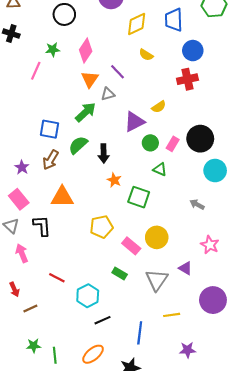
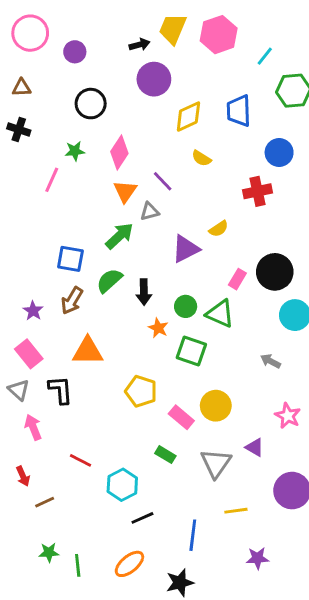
blue circle: (193, 51) -> (279, 152), moved
green circle: (150, 143) -> (186, 306), moved
green triangle: (160, 169) -> (220, 314), size x1.5
yellow pentagon: (101, 227) -> (141, 391), turned 30

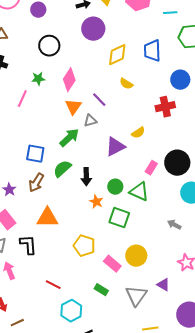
cyan line: (265, 56) -> (170, 13), turned 48
red line: (81, 460) -> (53, 285), moved

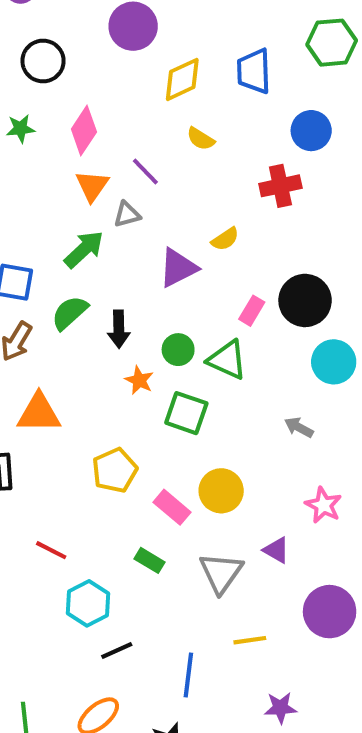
yellow pentagon: (84, 246) -> (115, 470), turned 30

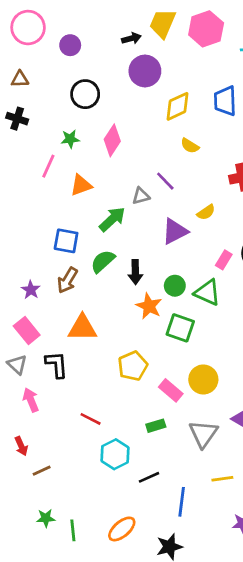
purple line: (145, 172) -> (165, 181), moved
orange triangle: (92, 186) -> (81, 185), moved, turned 35
orange star: (139, 380) -> (149, 306), size x1.4
green rectangle: (149, 560) -> (156, 426), turned -48
black line: (117, 650) -> (149, 477), moved

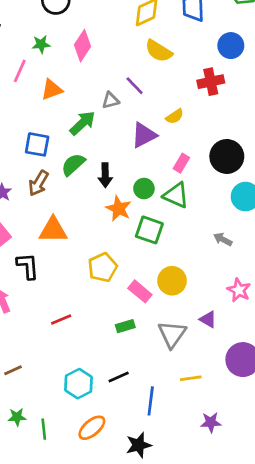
yellow semicircle: (190, 146) -> (159, 51), size x1.5
pink rectangle: (224, 260) -> (181, 163), moved
red line: (91, 419) -> (61, 319), turned -50
cyan hexagon: (115, 454) -> (78, 384), moved

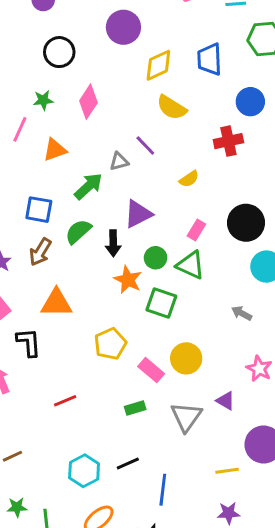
purple triangle: (144, 135) -> (138, 214), moved
yellow line: (191, 378) -> (227, 471), moved

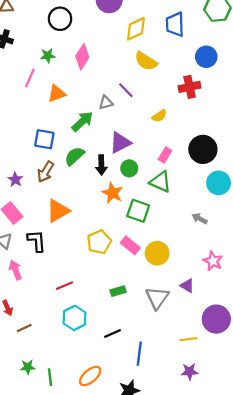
green circle: (156, 258) -> (129, 168), moved
orange triangle: (56, 303) -> (58, 211), turned -30
pink rectangle: (151, 370) -> (130, 245), moved
cyan hexagon: (84, 471) -> (75, 318), moved

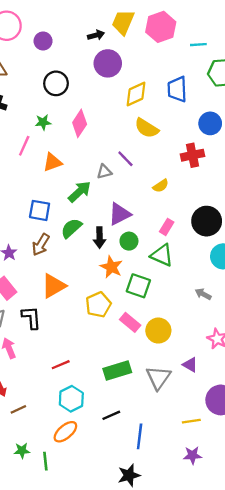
yellow pentagon: (99, 242) -> (98, 305), moved
green rectangle: (118, 291) -> (117, 371), size x1.6
orange ellipse: (90, 376) -> (65, 432), moved

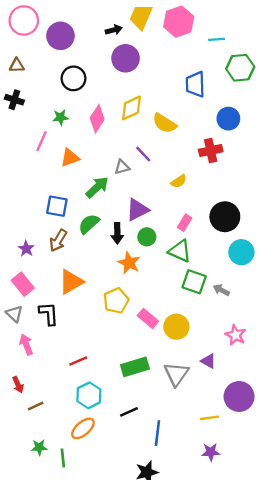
purple circle: (43, 41) -> (60, 36), size x1.5
yellow diamond: (136, 94) -> (131, 108), moved
green square: (138, 286) -> (194, 282), moved

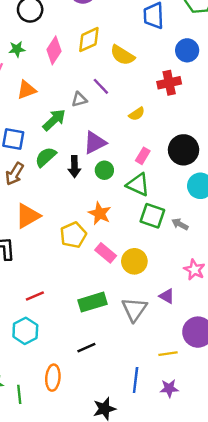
orange star: (129, 263) -> (100, 213), moved
cyan hexagon: (89, 395) -> (25, 331), moved
orange ellipse: (83, 428) -> (53, 378), moved, turned -45
blue line: (157, 433) -> (136, 380), moved

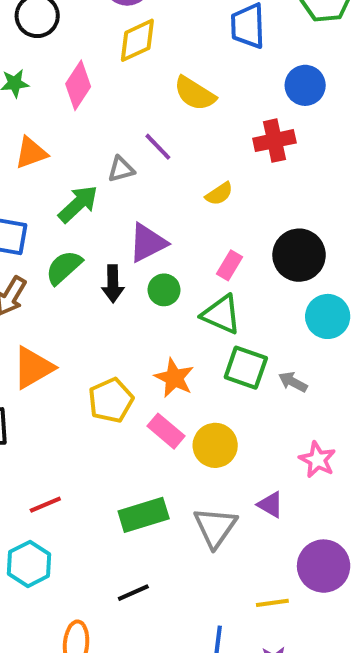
yellow diamond: (89, 40) -> (137, 40), moved
orange star: (100, 213) -> (174, 378), moved

